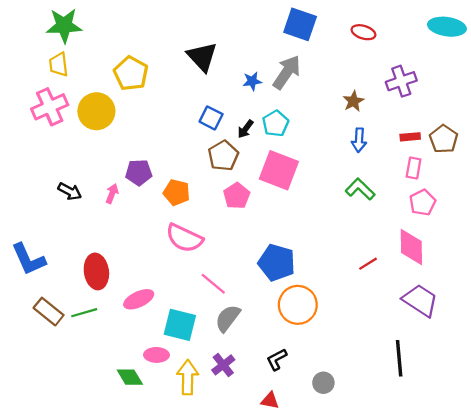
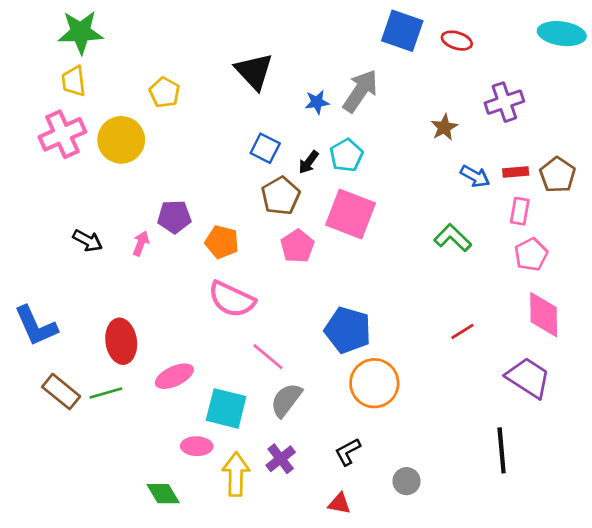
blue square: (300, 24) -> (402, 31), moved
yellow pentagon: (131, 73) -> (165, 92), size x0.7
blue arrow: (359, 140) -> (475, 176), moved, turned -65
pink diamond: (411, 247) -> (544, 315), moved
green diamond: (130, 377) -> (163, 494), moved

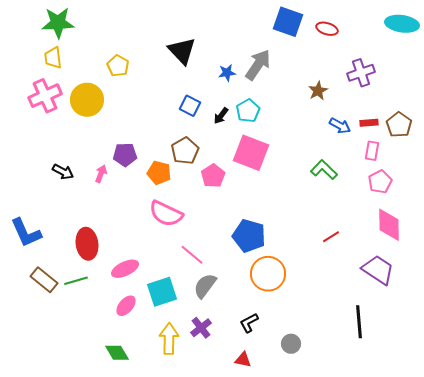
brown pentagon: (281, 196) -> (185, 151), moved
cyan square: (226, 408) -> (162, 292), turned -32
pink ellipse: (197, 446) -> (126, 306), moved, turned -50

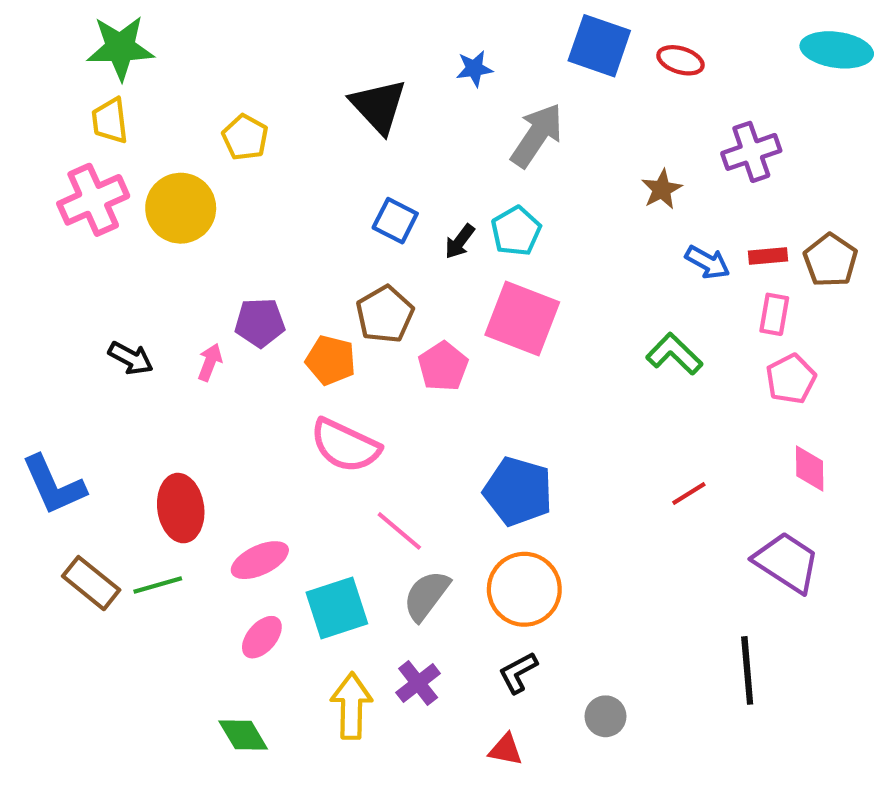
blue star: (227, 73) -> (474, 69), moved
pink diamond: (389, 225) -> (810, 468), size x0.7
orange circle: (268, 274) -> (524, 589), moved

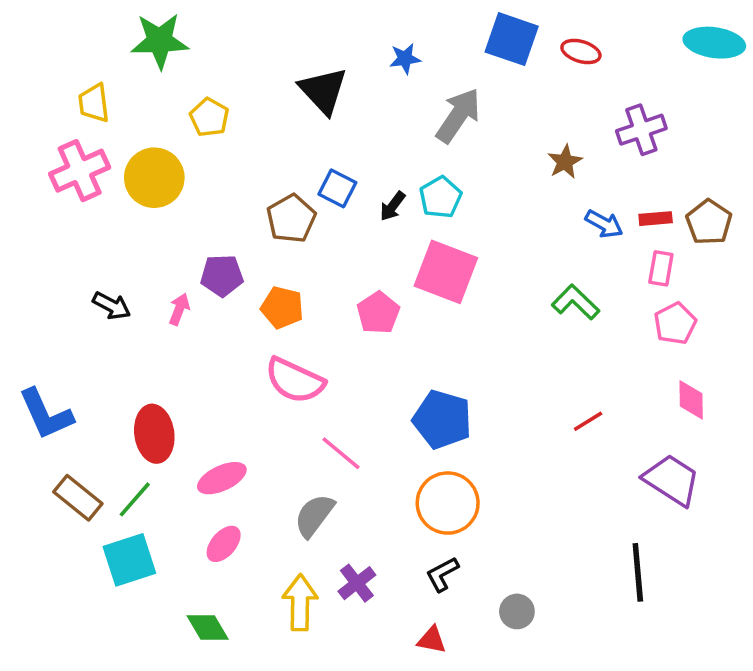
green star: (120, 48) -> (160, 41), moved
brown pentagon: (385, 314) -> (291, 219), moved
green line: (158, 585) -> (135, 499), turned -33
gray semicircle: (426, 596) -> (314, 515), moved
cyan square: (337, 608) -> (129, 560), moved

